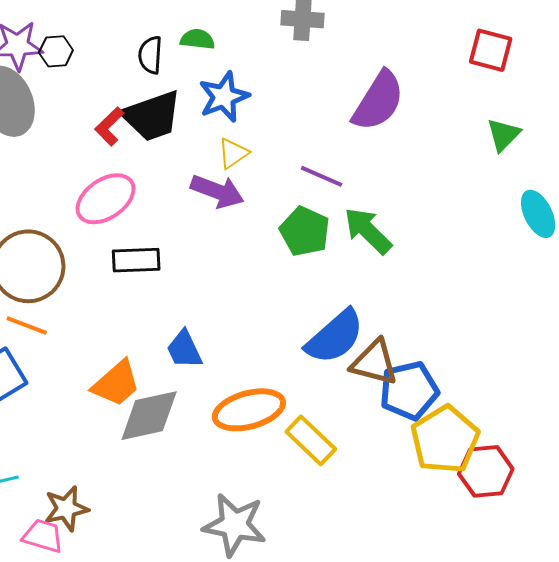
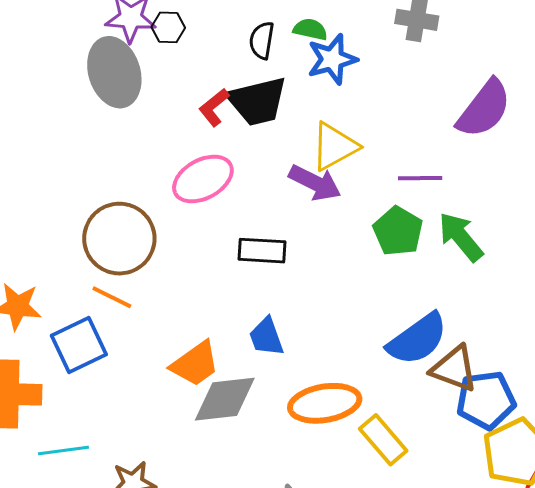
blue star: (224, 97) -> (332, 59), moved
yellow triangle: (233, 153) -> (334, 146), size x1.6
purple line: (322, 176) -> (420, 178), turned -30
black rectangle: (136, 260) -> (262, 251), moved

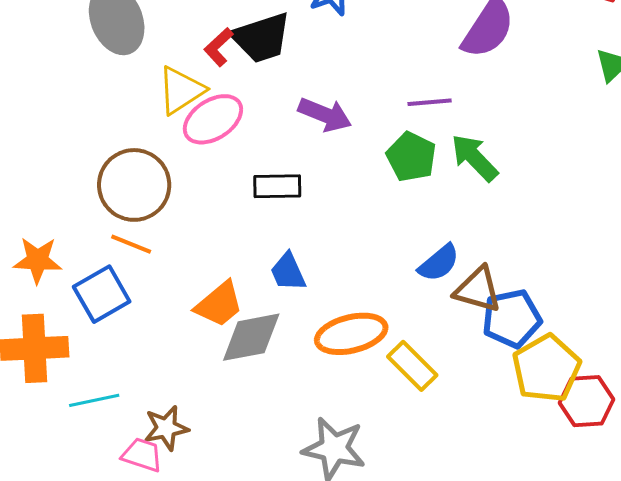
yellow triangle: (334, 146) -> (181, 90), moved
blue semicircle: (417, 339) -> (439, 263), size x0.7

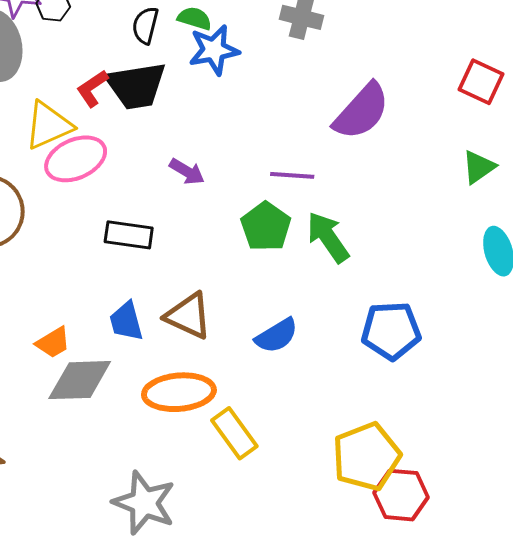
purple arrow: (325, 115) -> (187, 172), size x0.7
brown triangle: (478, 290) -> (188, 316), moved
orange trapezoid: (219, 304) -> (53, 343), size x0.7
blue pentagon: (512, 319) -> (391, 331), moved

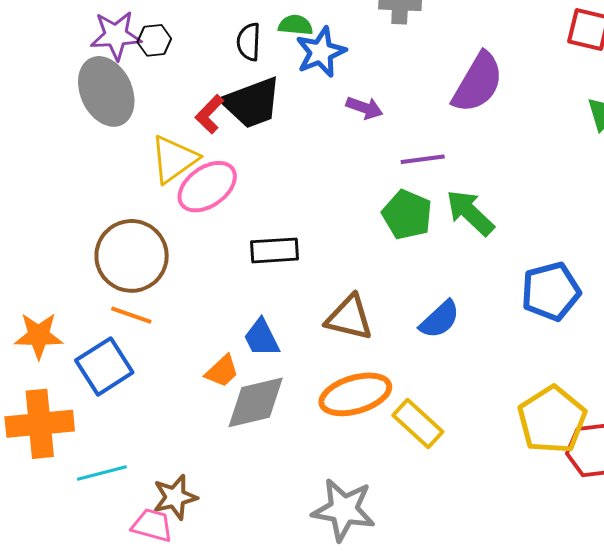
purple arrow: (187, 172) -> (364, 108), moved
blue trapezoid: (126, 321) -> (262, 338), moved

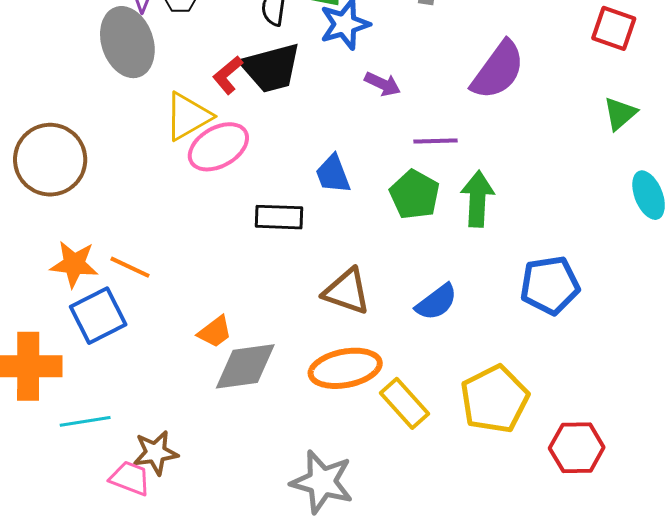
green arrow: (470, 213) -> (477, 199), turned 44
brown circle: (132, 256) -> (50, 160), moved
orange star: (39, 336) -> (74, 264), moved
blue trapezoid: (262, 338) -> (333, 174), moved
yellow pentagon: (552, 420) -> (495, 399), moved

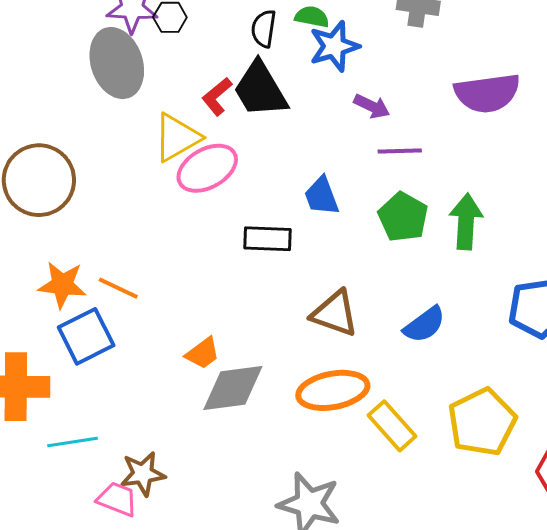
black trapezoid: (271, 68) -> (260, 90), turned 74
purple semicircle: (498, 70) -> (487, 93), turned 46
purple line: (436, 141) -> (400, 151), moved

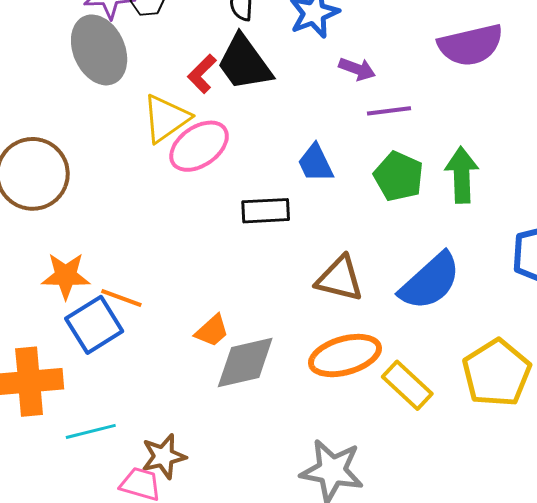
orange line: (118, 288) -> (121, 298), moved
blue semicircle: (424, 325) -> (430, 281), size x1.5

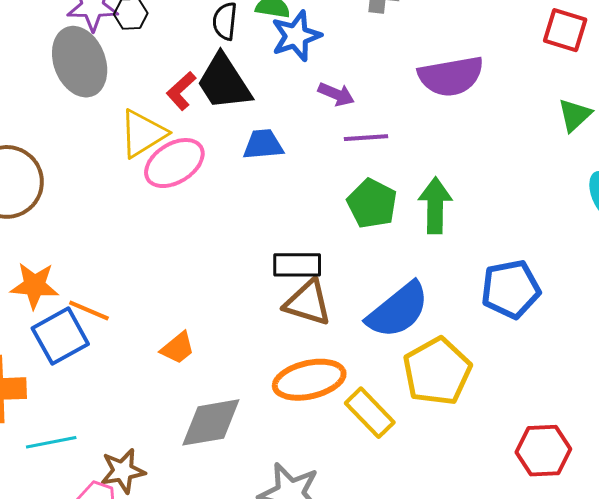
blue trapezoid: (315, 163) -> (263, 144), moved, turned 108
black rectangle: (266, 211) -> (297, 265), moved
gray diamond: (245, 362) -> (211, 422), moved
yellow pentagon: (497, 373) -> (437, 371), moved

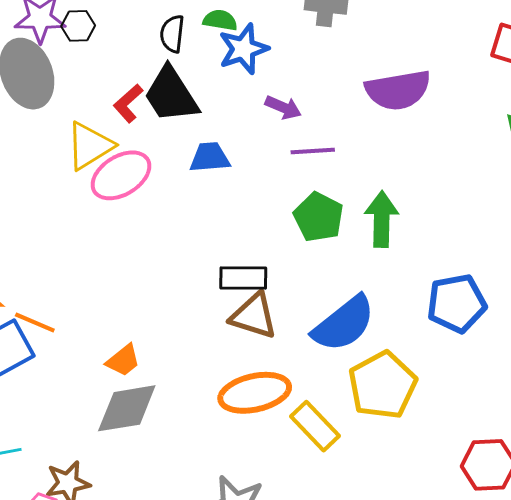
gray diamond: (211, 422) -> (127, 408), moved

